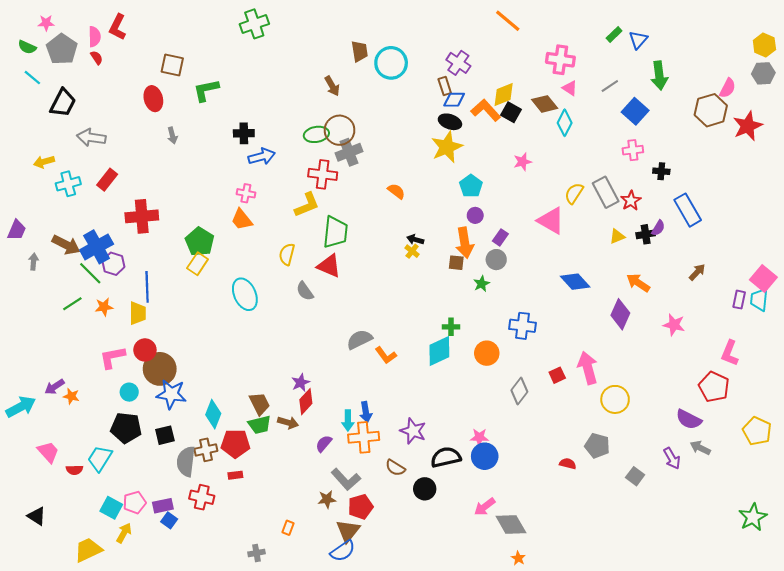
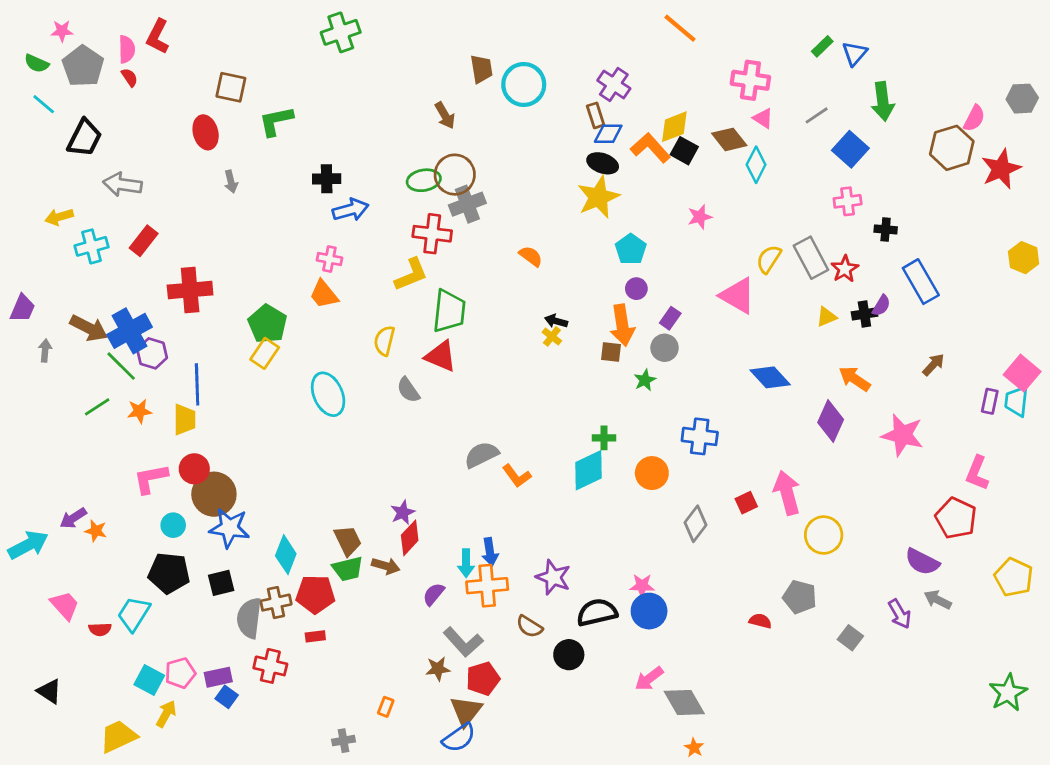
yellow hexagon: (764, 45) -> (1024, 258), moved
pink star: (674, 325) -> (902, 435), size x1.4

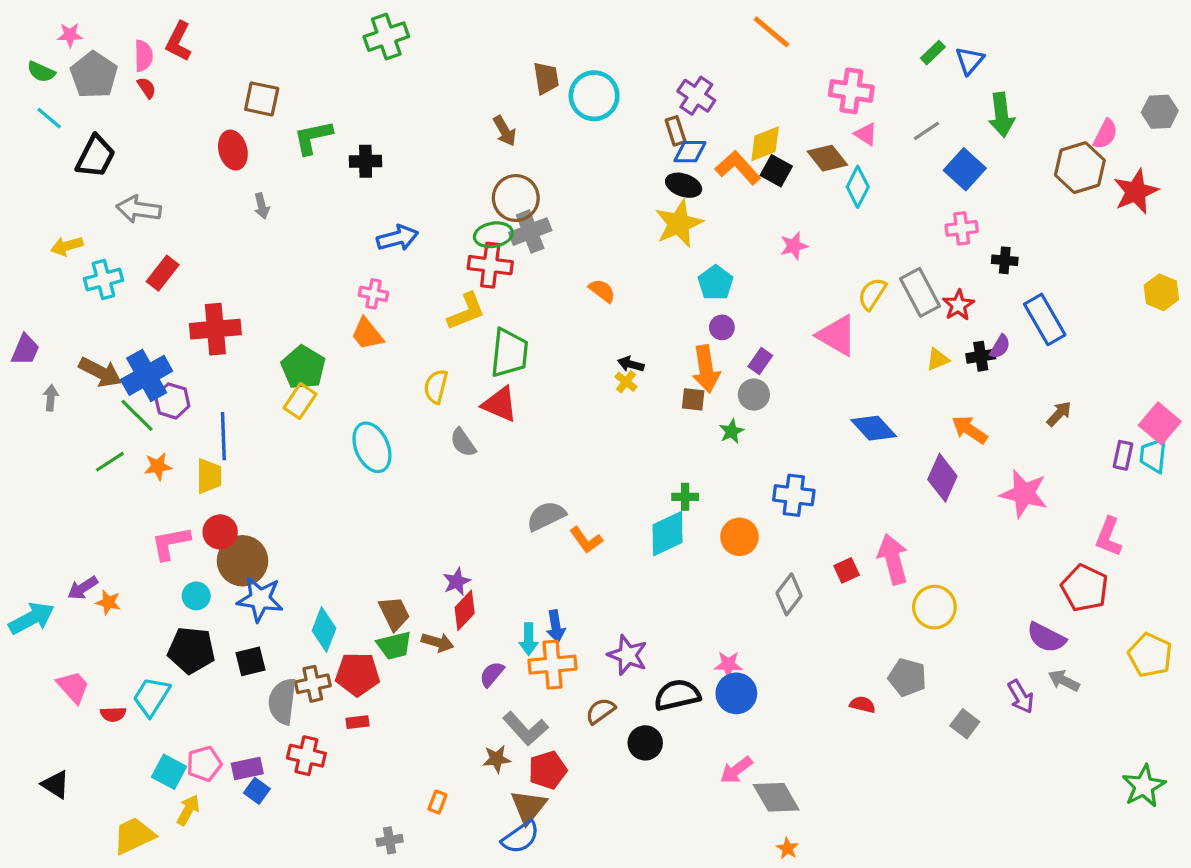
black cross: (327, 179) -> (366, 161), moved
green ellipse: (424, 180) -> (493, 235), moved
brown semicircle: (529, 627) -> (600, 711), turned 112

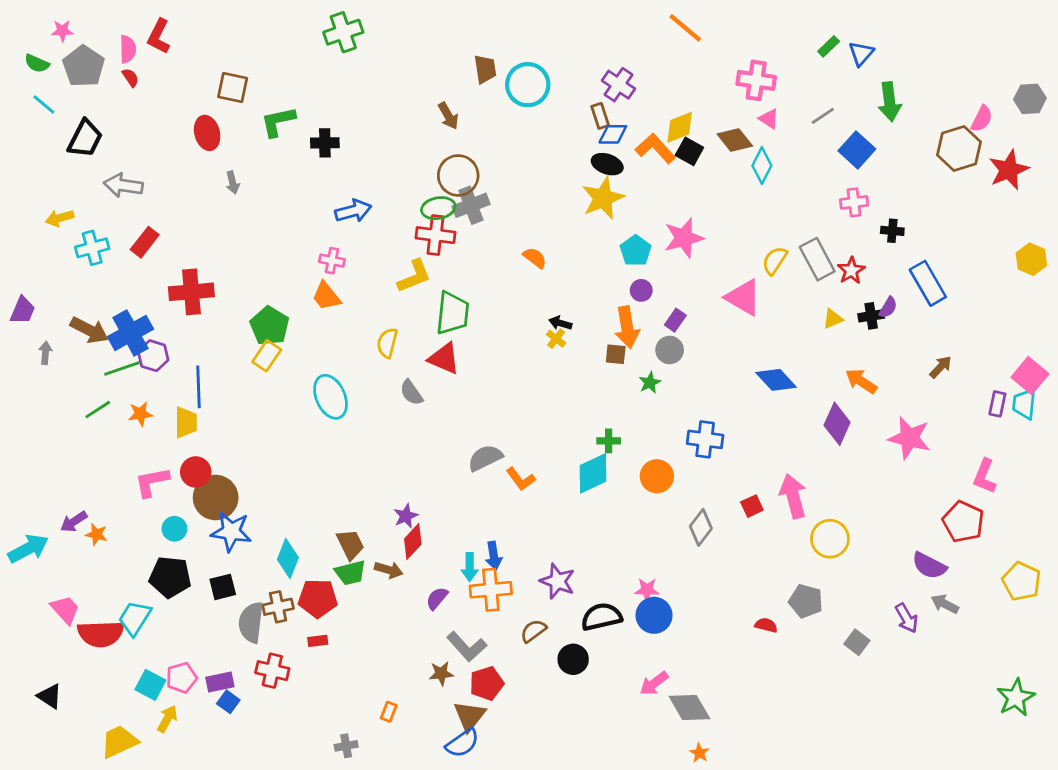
pink star: (794, 246) -> (684, 238), moved, size x1.6
green line: (137, 415) -> (122, 368), turned -64
red semicircle: (113, 714) -> (101, 634), size x2.0

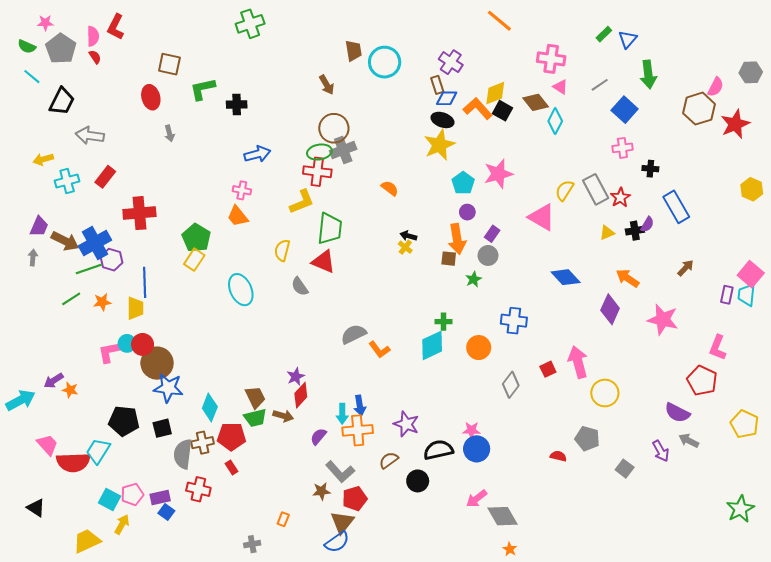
purple trapezoid: (23, 310) -> (39, 227), moved
cyan circle: (174, 529) -> (127, 343), moved
red rectangle: (318, 641) -> (231, 468), turned 64

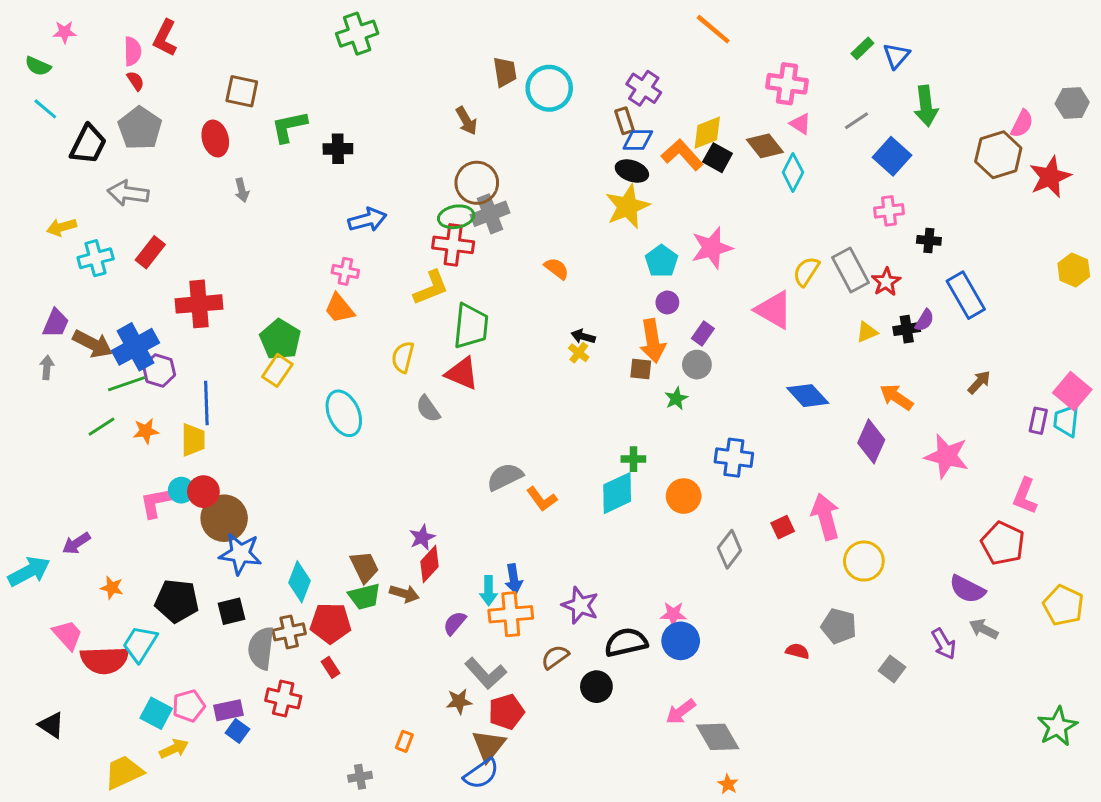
gray pentagon: (61, 49) -> (140, 128), moved
orange star: (70, 390) -> (112, 588), moved
yellow arrow: (122, 524) -> (174, 749), turned 36

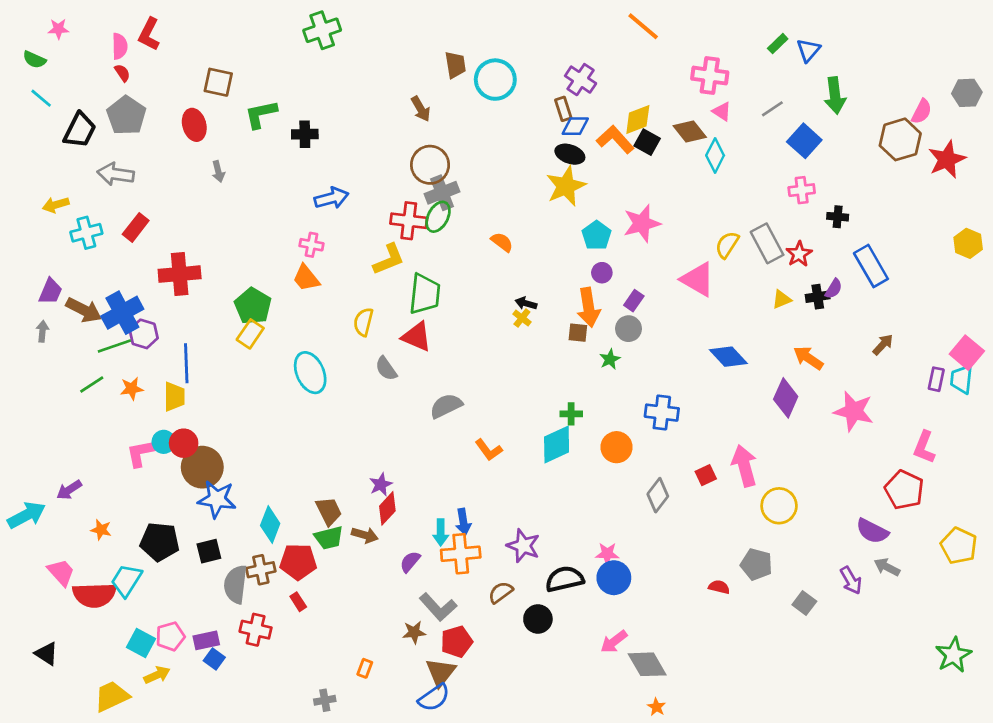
green ellipse: (456, 217) -> (438, 217), moved, turned -52
gray semicircle: (505, 477) -> (446, 406), moved

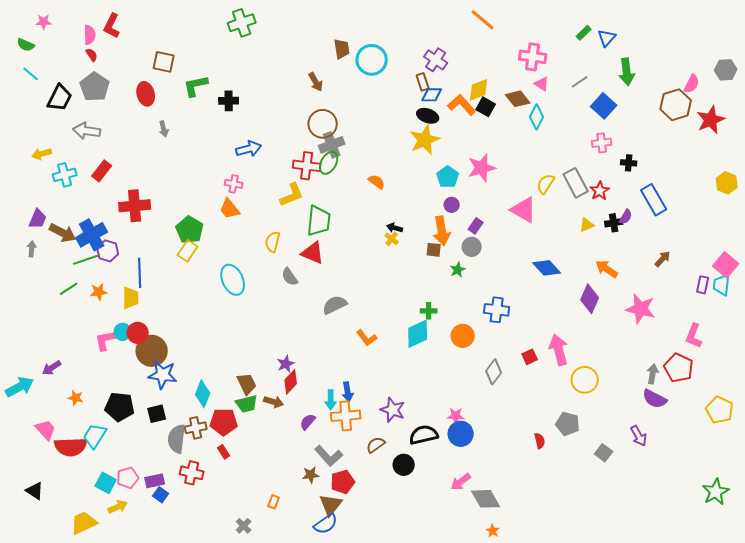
gray arrow: (887, 567) -> (653, 374), moved, turned 72
red semicircle: (719, 587) -> (540, 441), turned 63
gray cross: (325, 700) -> (244, 526), turned -35

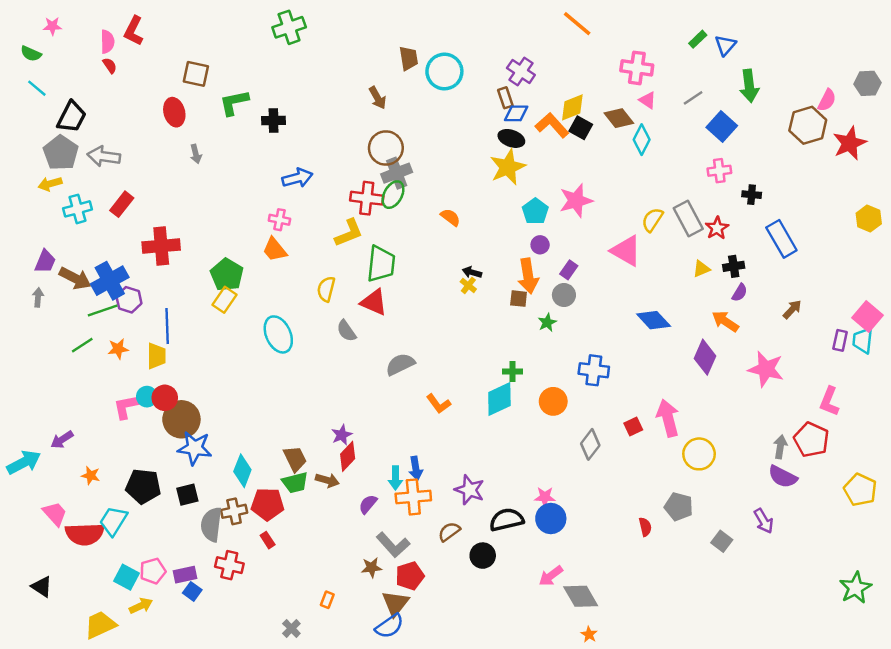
gray pentagon: (95, 87) -> (61, 153), moved
purple semicircle: (626, 217) -> (740, 293), moved

